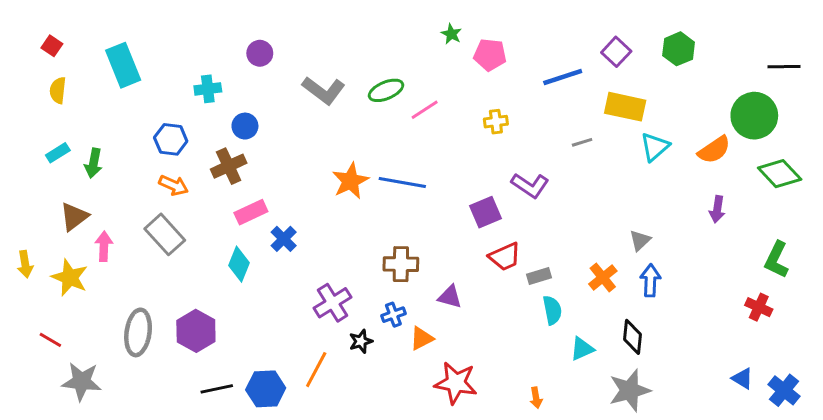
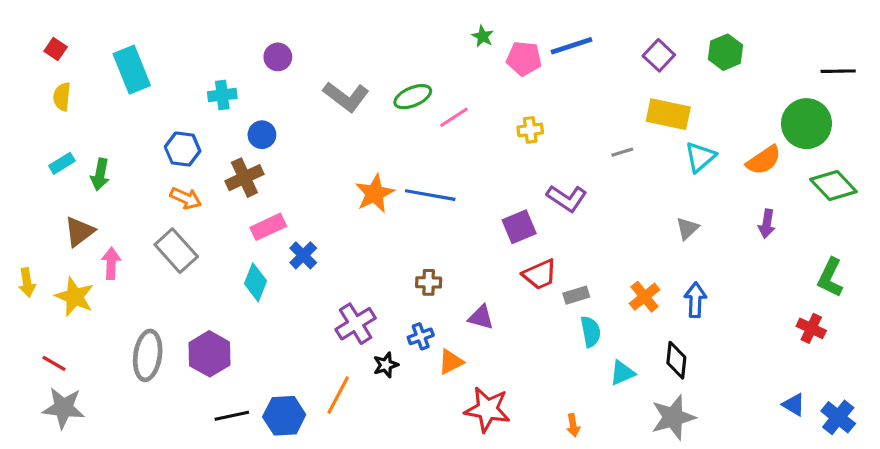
blue line: (563, 77) -> (572, 46), moved
gray triangle: (640, 240) -> (687, 228), moved
brown cross: (401, 264) -> (429, 282), size x0.7
gray star: (82, 381) -> (63, 408), moved

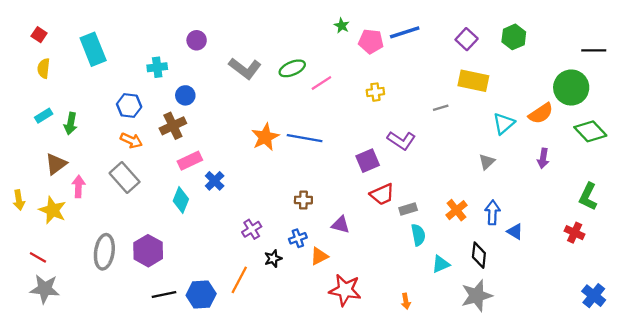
cyan triangle: (700, 157) -> (504, 124), moved
purple cross: (356, 324) -> (252, 229), size x0.7
blue triangle: (794, 405) -> (515, 232), moved

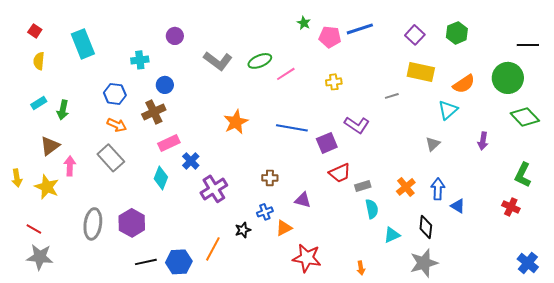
orange semicircle: (541, 113) -> (464, 84), moved
blue line: (305, 138) -> (292, 128), moved
purple cross: (252, 229) -> (214, 189), moved, size x1.5

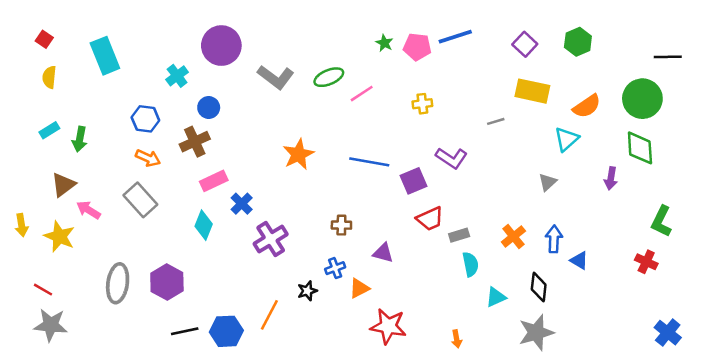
green star: (304, 23) -> (384, 43), moved
purple circle: (175, 36) -> (221, 46), size x1.8
cyan cross: (140, 60) -> (177, 76), turned -30
green diamond: (525, 117) -> (640, 148), moved, turned 40
pink arrow: (70, 166) -> (89, 210), turned -60

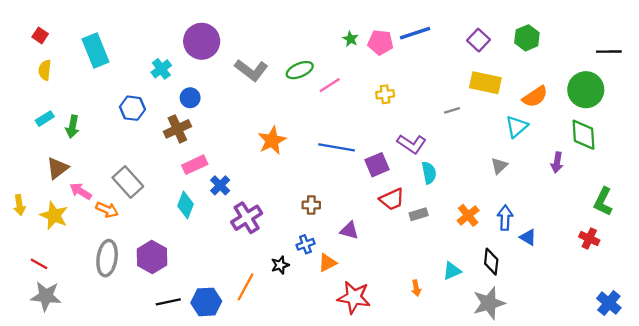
orange arrow: (148, 158) -> (107, 210), moved
cyan semicircle: (470, 264) -> (429, 173), moved
orange arrow: (457, 339) -> (416, 288), moved

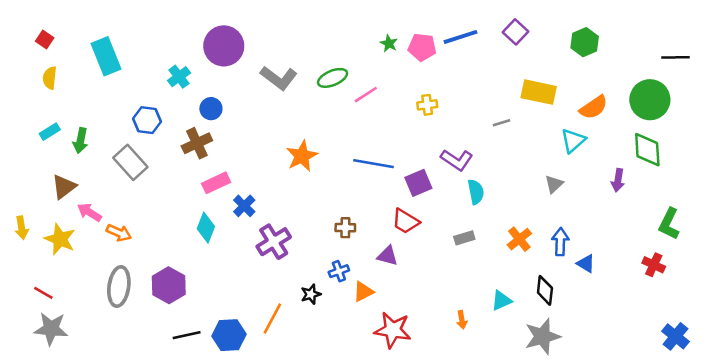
purple square: (479, 40) -> (516, 32), moved
gray rectangle: (128, 182) -> (130, 162), moved
red trapezoid: (392, 199) -> (405, 221), moved, turned 55

